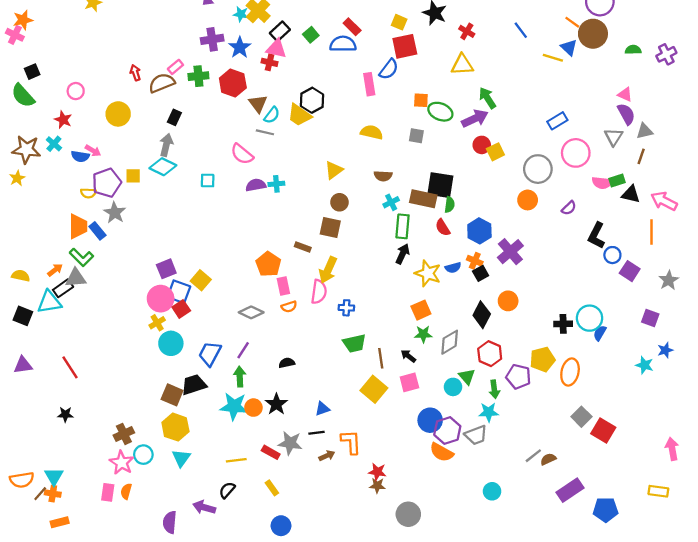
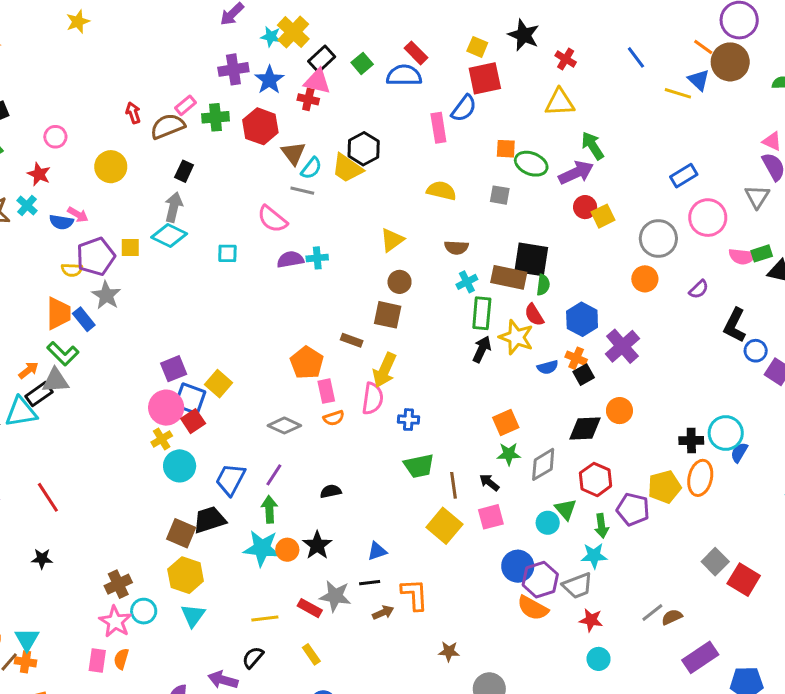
yellow star: (428, 273) -> (516, 337), moved
black diamond: (482, 315) -> (585, 429), turned 60
orange ellipse: (570, 372) -> (700, 478), moved
red star: (377, 472) -> (591, 620), moved

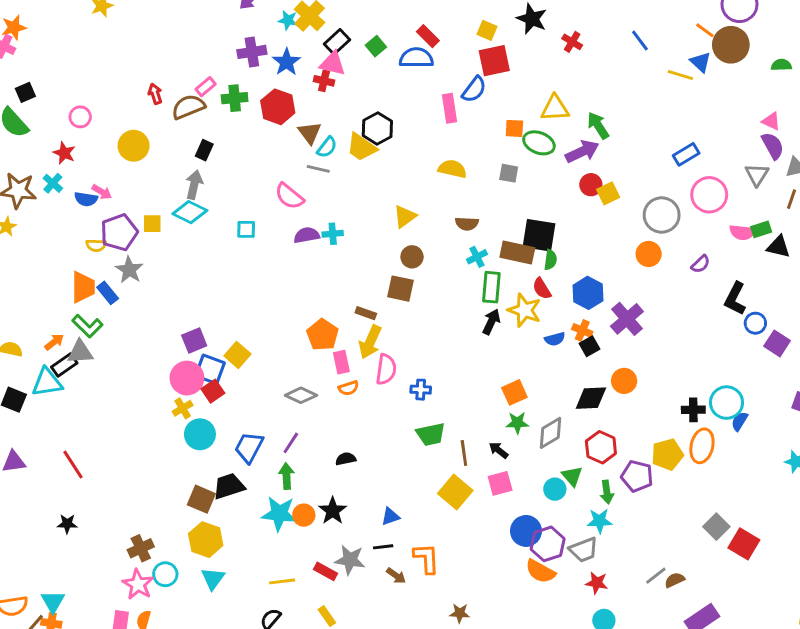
yellow triangle: (560, 102) -> (555, 108), moved
yellow arrow: (385, 370) -> (370, 342), moved
brown arrow: (383, 613) -> (396, 576), turned 60

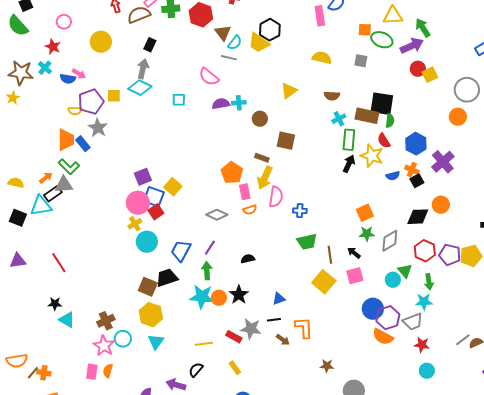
brown circle: (412, 257) -> (260, 119), moved
purple pentagon: (637, 476) -> (450, 255), moved
cyan triangle: (53, 602) -> (67, 320), moved, turned -30

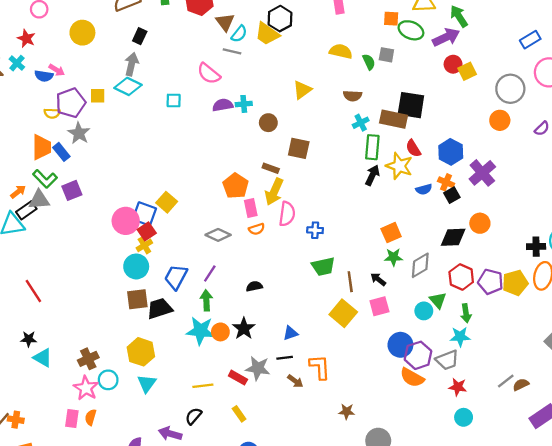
green semicircle: (390, 121) -> (369, 62), moved, turned -32
purple square: (143, 177) -> (72, 190), moved
yellow cross: (135, 224) -> (144, 245), moved
brown square: (148, 287) -> (137, 299), moved, turned -30

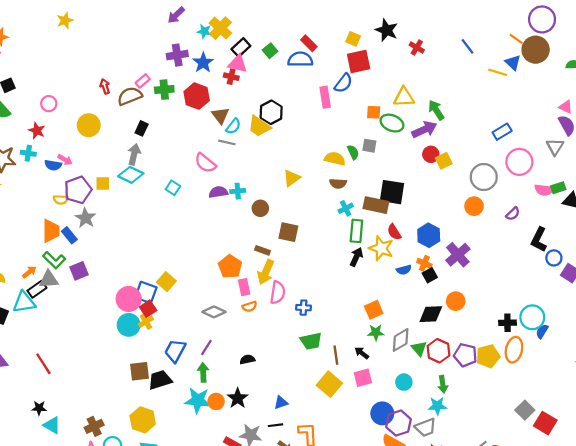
yellow semicircle: (341, 51) -> (335, 159), moved
cyan cross: (17, 63) -> (28, 153), turned -32
cyan square: (174, 100) -> (173, 188), turned 32
cyan circle: (136, 266) -> (129, 325), moved
green triangle: (438, 300) -> (419, 349), moved

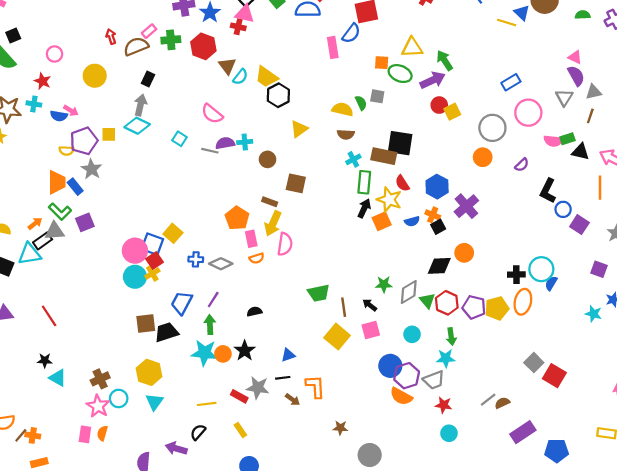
black hexagon: (271, 112) -> (278, 95), moved
gray line: (227, 142) -> (210, 151), moved
blue cross: (303, 308) -> (196, 259), moved
orange square: (374, 310) -> (382, 221), moved

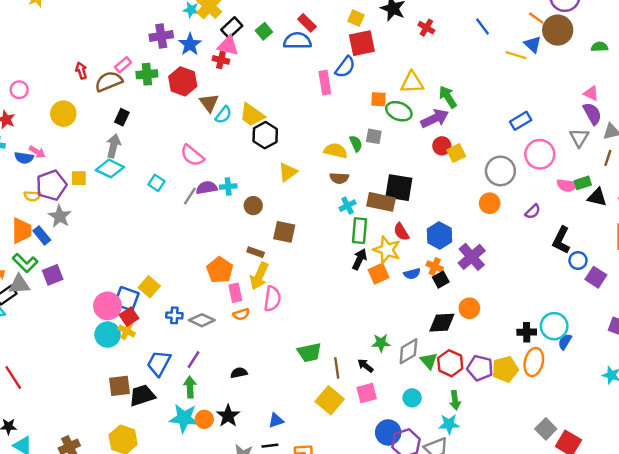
gray line: (210, 151) -> (190, 196), turned -70
yellow cross: (152, 273) -> (127, 331), turned -32

